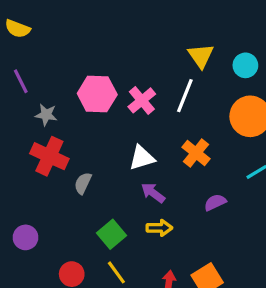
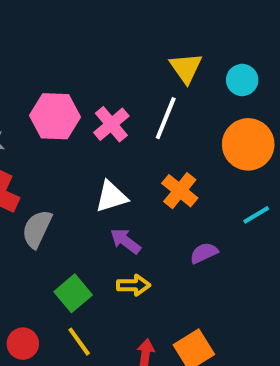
gray semicircle: (83, 183) -> (37, 229), size x1.4

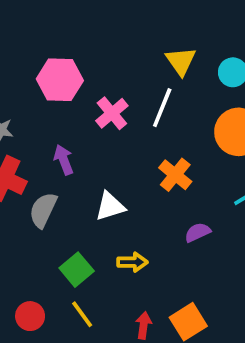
pink hexagon: (55, 116) -> (60, 80), moved
white triangle: (111, 197) -> (110, 206), moved
purple arrow: (125, 241) -> (64, 160), moved, turned 32

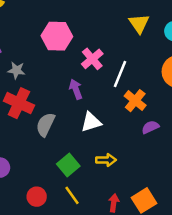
white line: (162, 108) -> (120, 74), moved
purple arrow: (64, 160) -> (76, 89), moved
purple semicircle: (198, 232) -> (150, 127), moved

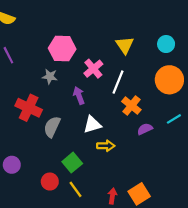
yellow triangle: (139, 24) -> (125, 45), moved
gray star: (16, 70) -> (50, 76), moved
yellow arrow: (106, 160) -> (106, 146), moved
red circle: (37, 197) -> (50, 182), moved

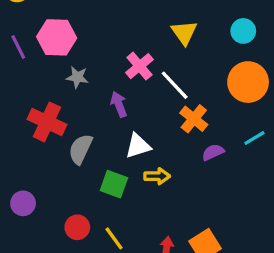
pink hexagon: (62, 49) -> (57, 37), moved
white line: (118, 82) -> (175, 85), turned -65
green square: (72, 163) -> (114, 184), moved, turned -30

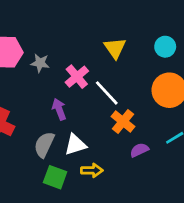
gray star: (77, 77) -> (40, 63), moved
gray semicircle: (80, 149) -> (44, 145), moved

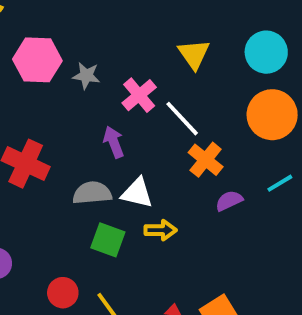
cyan circle: (165, 47) -> (266, 52), size x1.4
gray semicircle: (44, 145) -> (92, 193), turned 60
white triangle: (75, 145) -> (137, 193), turned 30

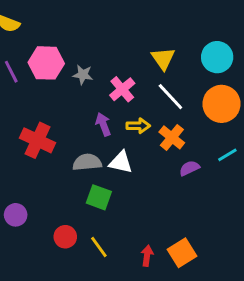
white line: (182, 119) -> (170, 97), moved
yellow arrow: (161, 230) -> (138, 126), moved

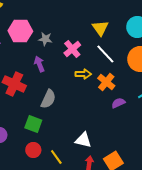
purple arrow: (103, 124) -> (39, 64), moved
gray semicircle: (87, 162) -> (48, 99), turned 120
white triangle: (121, 162) -> (83, 140), moved
green square: (99, 197) -> (33, 124), moved

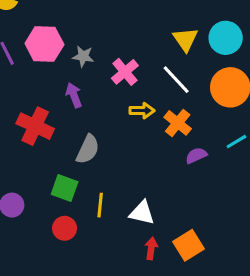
yellow triangle: (100, 28) -> (185, 39), moved
yellow line: (56, 157) -> (100, 205), moved, turned 42

